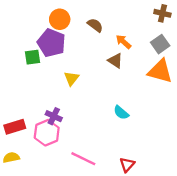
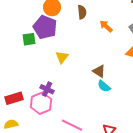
brown semicircle: (95, 25) -> (82, 12), turned 48
brown triangle: (115, 61) -> (99, 71), moved

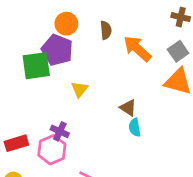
orange arrow: (106, 26) -> (137, 49), size x1.6
green square: (29, 39) -> (36, 66), size x1.6
cyan semicircle: (104, 86) -> (135, 127), turned 40

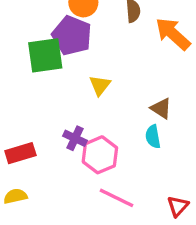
cyan semicircle: (135, 127) -> (153, 137), moved
pink hexagon: (52, 150) -> (100, 155), moved

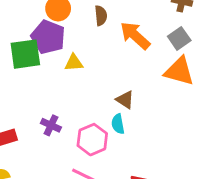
yellow triangle: (100, 85) -> (74, 63), moved, turned 48
pink hexagon: (100, 155) -> (92, 140), moved

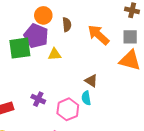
brown semicircle: (101, 16) -> (67, 25), moved
gray square: (179, 38) -> (130, 37), turned 35

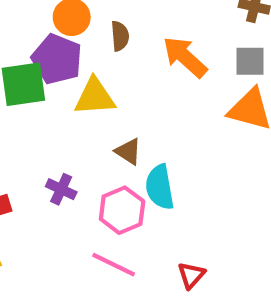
yellow triangle: (55, 54) -> (95, 97), size x1.5
brown triangle: (91, 81) -> (128, 151), moved
cyan semicircle: (86, 98) -> (160, 187), size x1.5

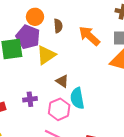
yellow triangle: (95, 97) -> (46, 55), turned -30
purple cross: (61, 189) -> (30, 99), turned -32

